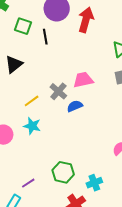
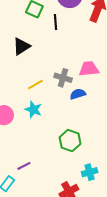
gray cross: (58, 91) -> (63, 78), turned -30
green hexagon: (63, 172) -> (70, 141), moved

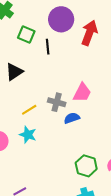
pink trapezoid: (89, 69) -> (82, 93), turned 125
green hexagon: (70, 141) -> (86, 166), moved

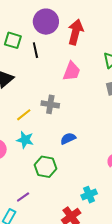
pink trapezoid: (82, 93) -> (72, 71), moved
blue semicircle: (72, 118) -> (68, 139), moved
green hexagon: (86, 166) -> (46, 167), moved

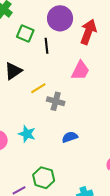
yellow line: (24, 115) -> (38, 88), moved
green hexagon: (46, 167) -> (44, 178), moved

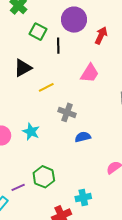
red arrow: (88, 32) -> (101, 35), size x0.7
gray cross: (56, 101) -> (67, 112), moved
blue semicircle: (70, 137) -> (83, 137), moved

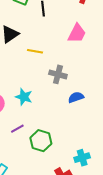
yellow line: (46, 87) -> (35, 51), turned 42
purple line: (18, 187) -> (17, 129), moved

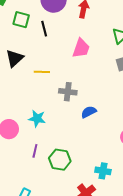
purple line: (17, 129) -> (35, 151), turned -40
cyan cross: (82, 158) -> (103, 171), turned 35

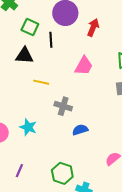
black triangle: (15, 58) -> (24, 56), moved, turned 36
purple line: (35, 151) -> (19, 171), moved
green hexagon: (60, 160) -> (62, 173), moved

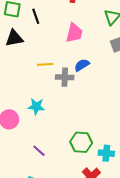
yellow line: (41, 82) -> (45, 64), moved
blue semicircle: (80, 130) -> (82, 65), moved
purple line: (19, 171) -> (39, 151), turned -56

